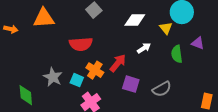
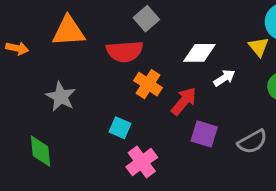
white diamond: (135, 20) -> (199, 53), moved
red semicircle: (81, 44) -> (125, 51), moved
orange cross: (95, 70) -> (148, 84), moved
gray star: (53, 77) -> (61, 97), moved

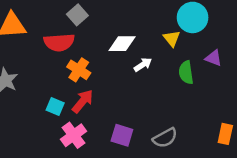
red arrow: (184, 101) -> (83, 101), moved
purple square: (204, 134) -> (122, 135), moved
gray semicircle: (252, 142) -> (165, 138), moved

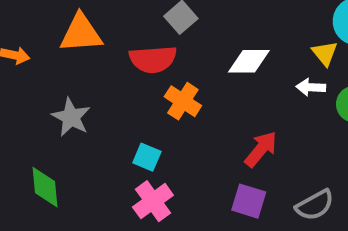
white arrow: (143, 65) -> (311, 87), moved, turned -144
red arrow: (83, 101) -> (261, 149), moved
pink cross: (73, 135) -> (153, 201), moved

